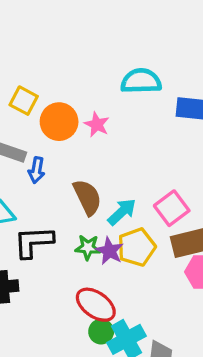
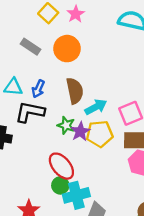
orange circle: (59, 122) -> (67, 49), moved
pink star: (97, 124) -> (76, 14), moved
blue arrow: (37, 170) -> (38, 89), moved

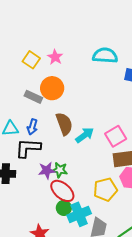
gray rectangle: (31, 47) -> (33, 97), moved
green star: (66, 125) -> (60, 170), moved
purple star: (80, 132) -> (47, 170), moved, turned 30
yellow pentagon: (100, 134) -> (105, 190), moved

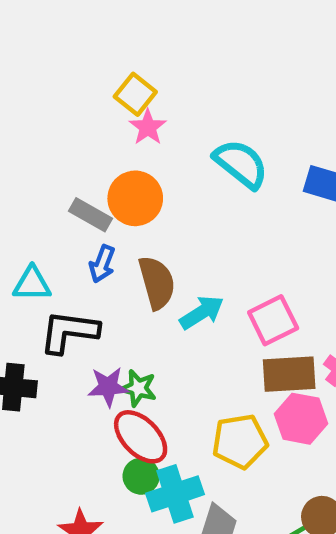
cyan semicircle: (105, 56) -> (241, 164), moved, turned 30
yellow square: (31, 60) -> (135, 94), moved
blue arrow: (32, 127) -> (102, 264), moved

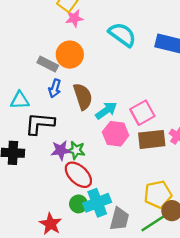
pink star: (148, 127) -> (74, 18), turned 30
pink hexagon: (301, 419) -> (116, 134), moved
yellow pentagon: (240, 441) -> (158, 194), moved
green circle: (141, 476) -> (78, 204), moved

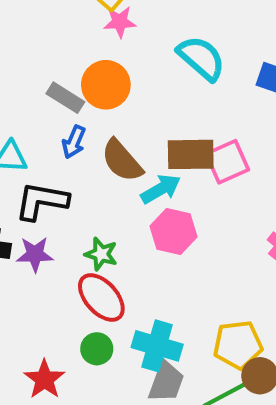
brown semicircle: (83, 97) -> (122, 161), turned 152
pink square: (142, 113) -> (227, 162), moved
brown rectangle: (152, 139) -> (191, 154), moved
purple star: (61, 150) -> (35, 254), moved
cyan cross: (97, 203) -> (157, 346), moved, turned 32

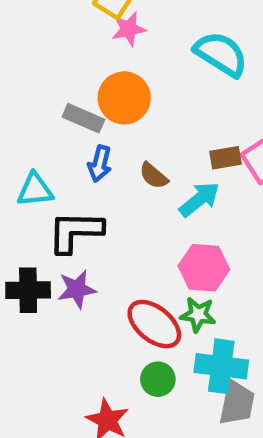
brown rectangle: (191, 154) -> (225, 158), size x0.6
brown semicircle: (122, 161) -> (154, 176), size x0.6
pink hexagon: (173, 231) -> (204, 268), moved
green star: (101, 254) -> (198, 315), moved

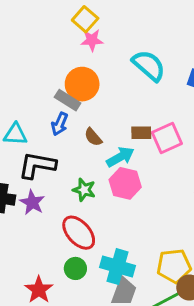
gray rectangle: (83, 118) -> (68, 100), moved
pink hexagon: (204, 268) -> (125, 183), moved
purple star: (77, 289) -> (32, 202), turned 30
green star: (198, 315) -> (84, 190), moved

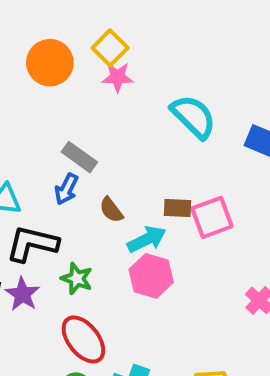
orange circle: (82, 84) -> (50, 63), moved
green star: (84, 190) -> (77, 279), moved

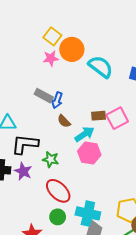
orange circle: (50, 63) -> (72, 49), moved
pink star: (118, 77) -> (51, 58), moved
blue arrow: (66, 189) -> (57, 100), moved

